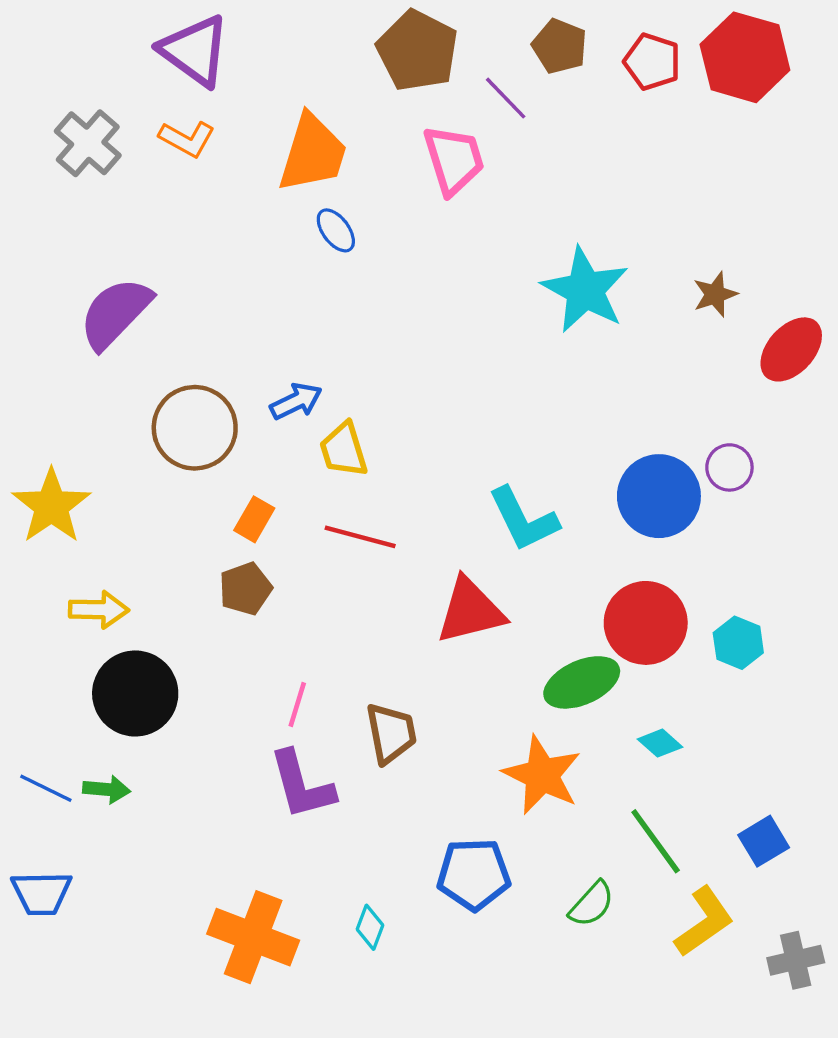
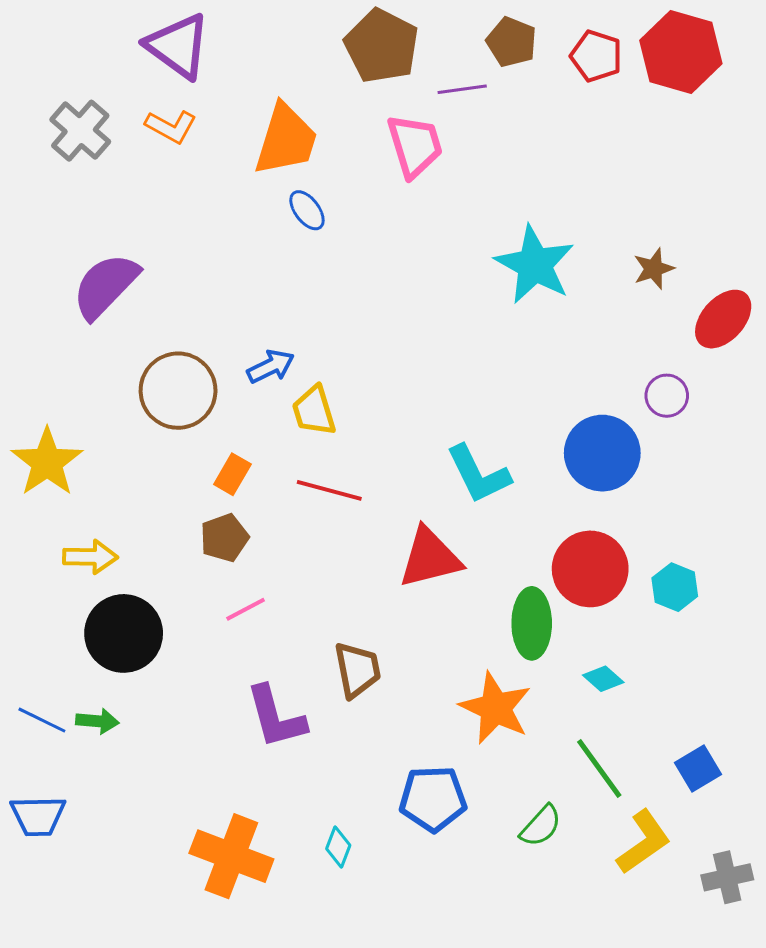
purple line: (506, 98) -> (462, 89), turned -54
purple circle: (729, 467) -> (667, 396), moved
green ellipse: (582, 682) -> (532, 623), turned -66
pink line: (297, 705) -> (246, 609), moved, turned 45

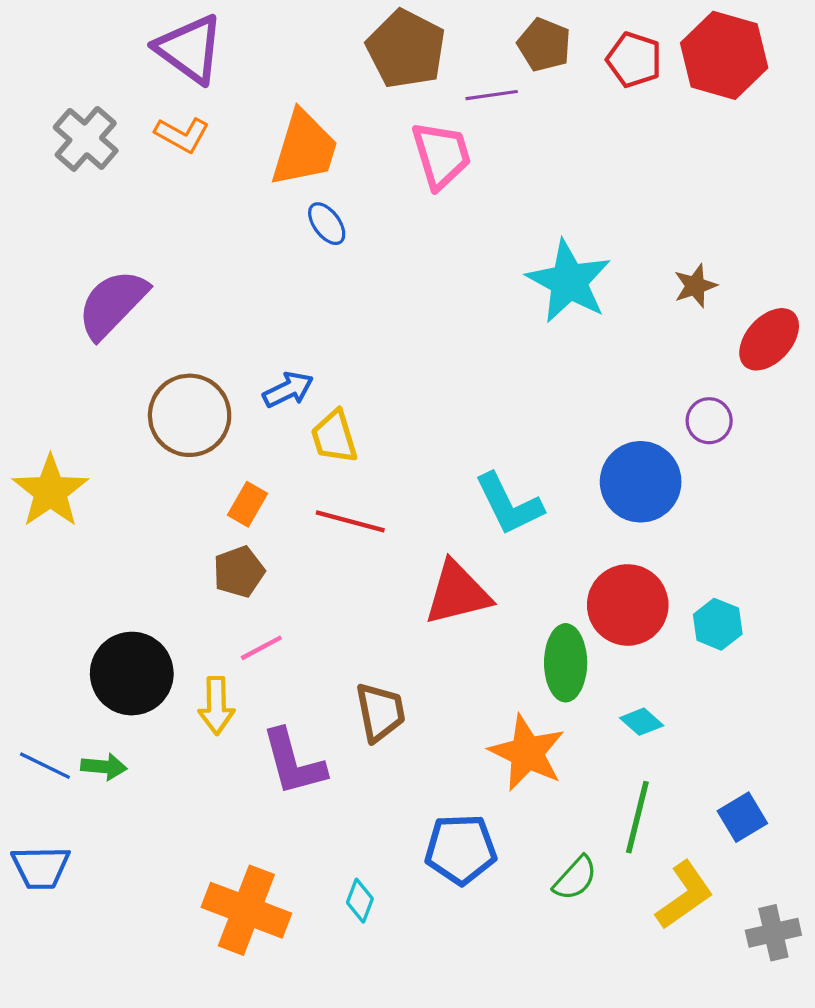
yellow arrow: (90, 557) -> (216, 706), moved, turned 88
green line: (599, 768) -> (637, 817), turned 50

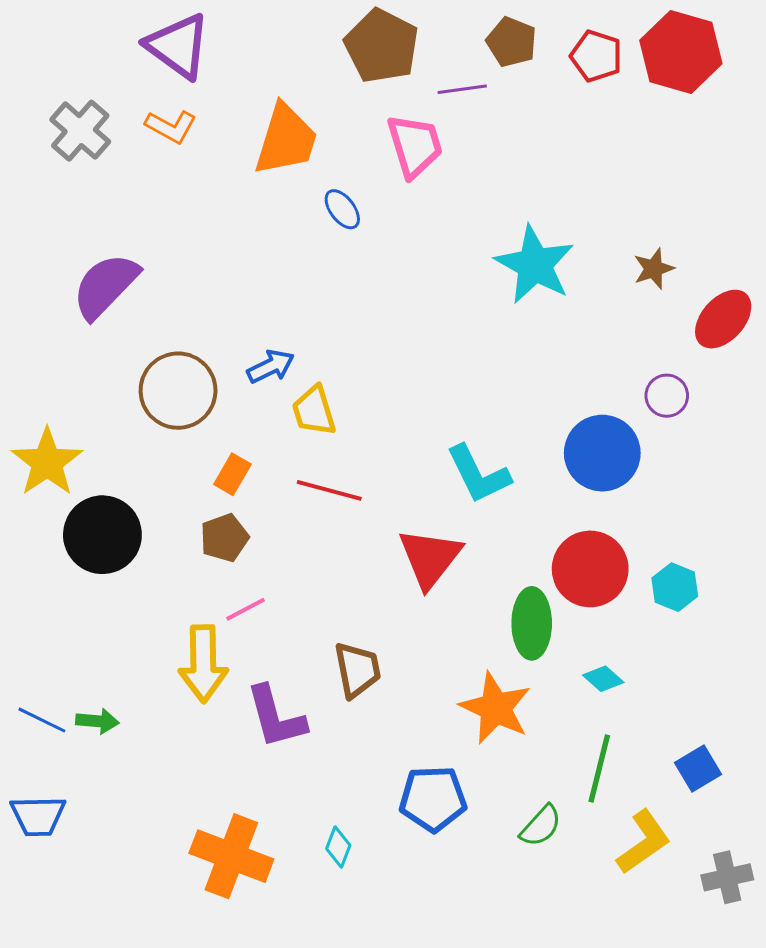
blue ellipse: (327, 224) -> (342, 209), moved
red triangle: (457, 593) -> (430, 558), turned -38
black circle: (132, 674) -> (102, 535), moved
yellow arrow: (216, 706) -> (203, 664), size x1.4

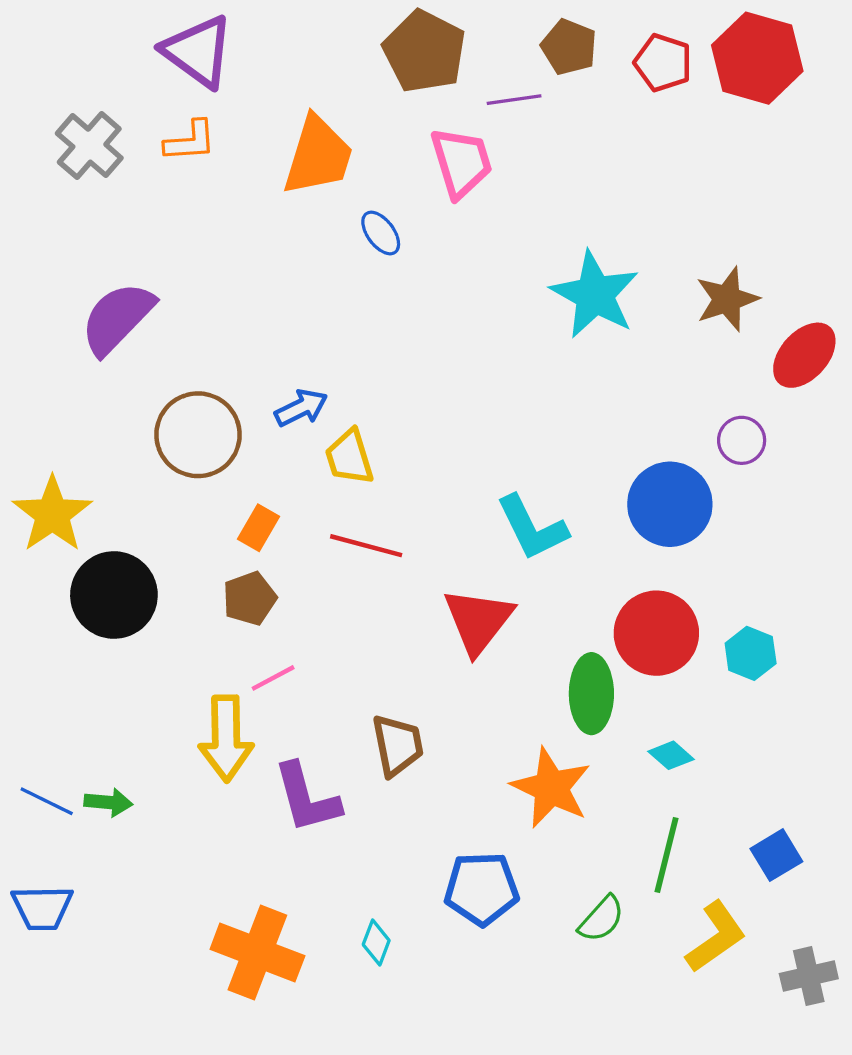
orange L-shape: (171, 127) -> (190, 141), turned -33
brown star: (654, 269) -> (727, 299), size x1.4

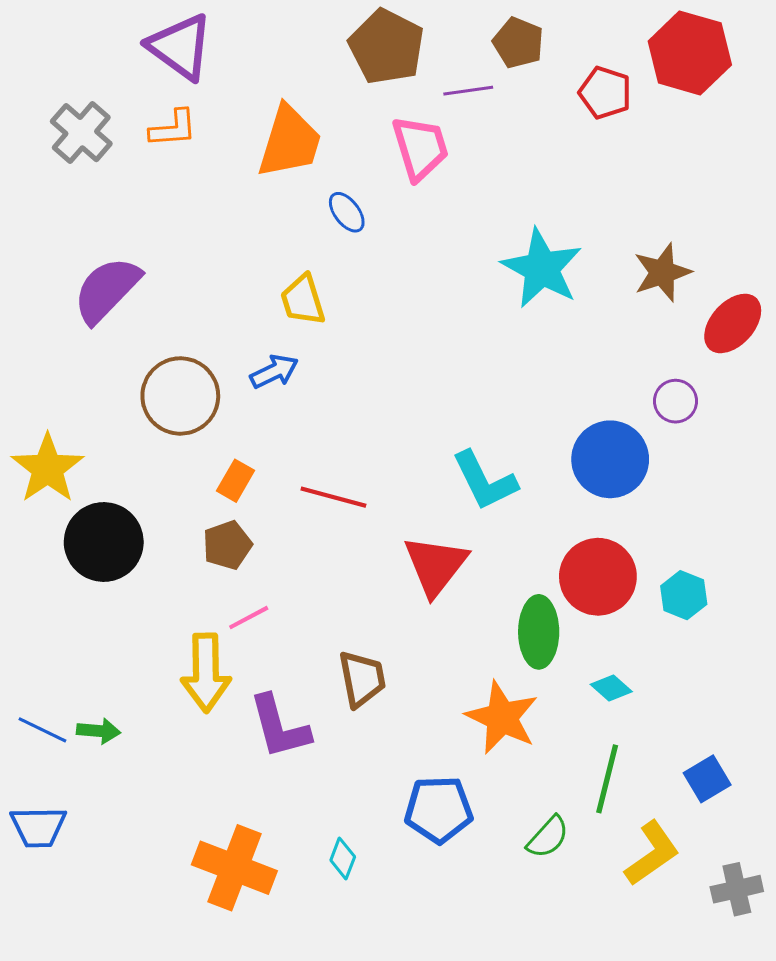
red pentagon: (663, 63) -> (605, 93), moved
yellow trapezoid: (349, 457) -> (303, 300), moved

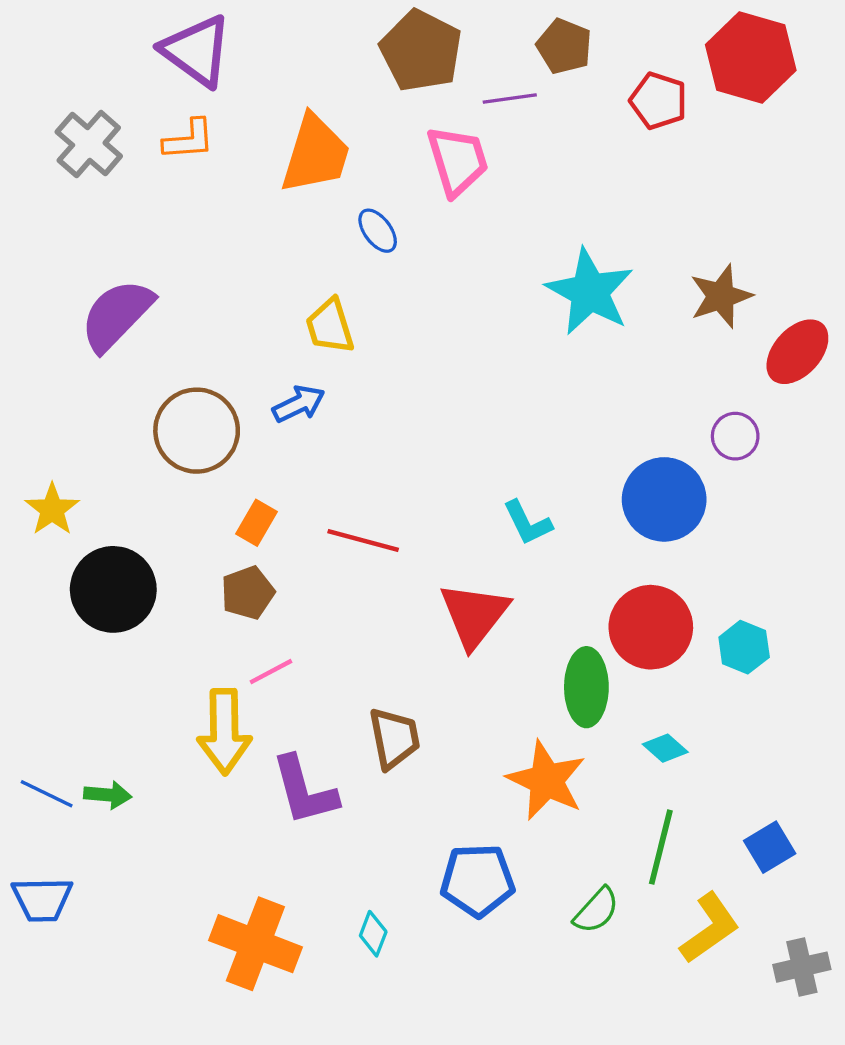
yellow star: (48, 468) -> (52, 509), size x0.7
cyan L-shape: (485, 481) -> (528, 523), size x0.7

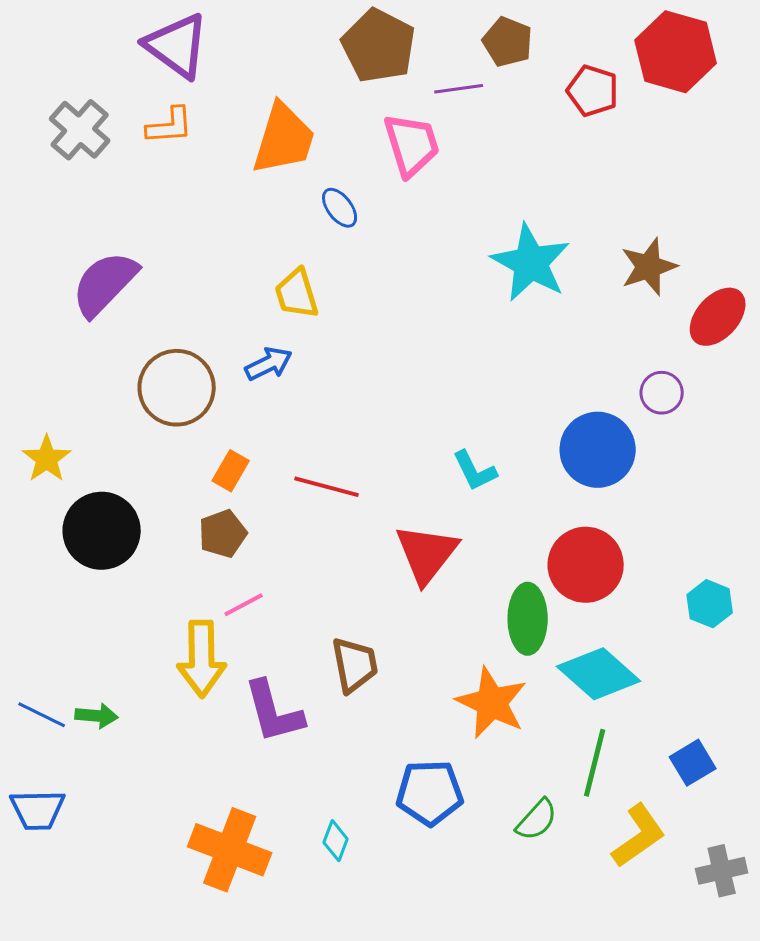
cyan hexagon: (744, 647) -> (710, 604), moved
cyan diamond: (665, 748) -> (599, 674), size x2.0

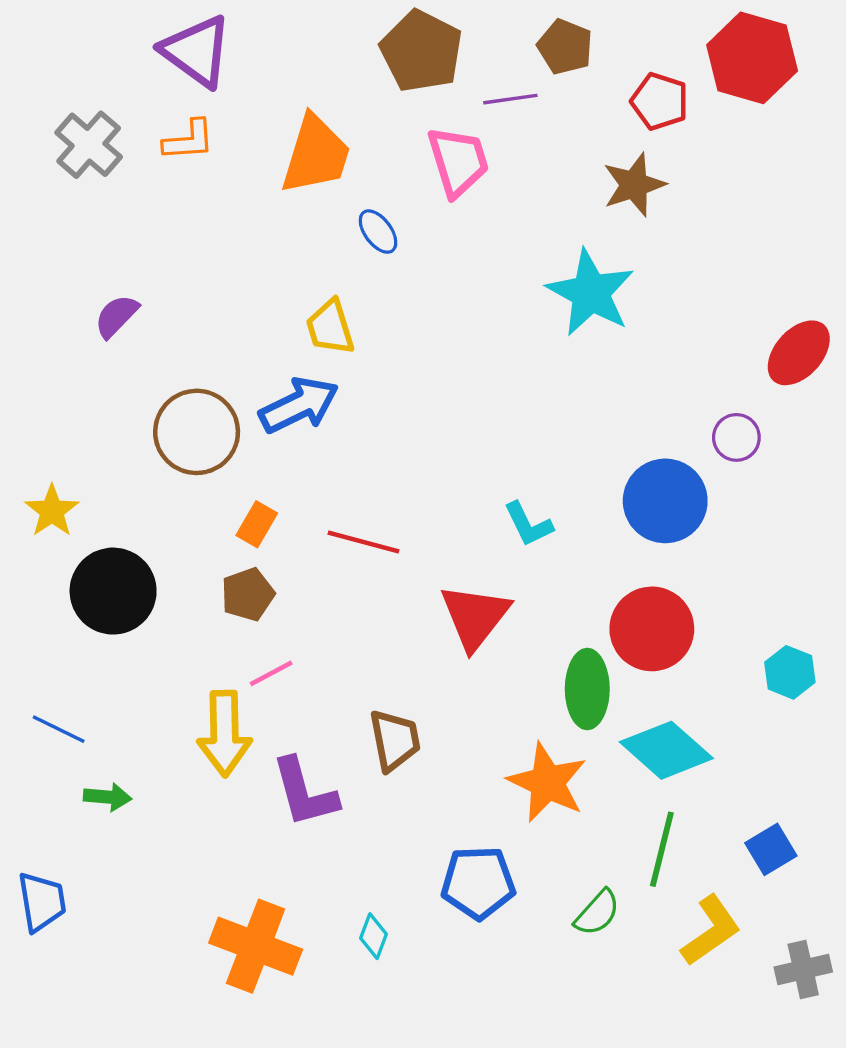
brown star: (649, 267) -> (634, 185), moved
purple semicircle: (105, 284) -> (116, 316), size x0.6
blue arrow: (269, 364) -> (299, 405), size x1.5
blue line: (42, 715) -> (59, 729), moved
blue trapezoid: (38, 810) -> (42, 902), turned -98

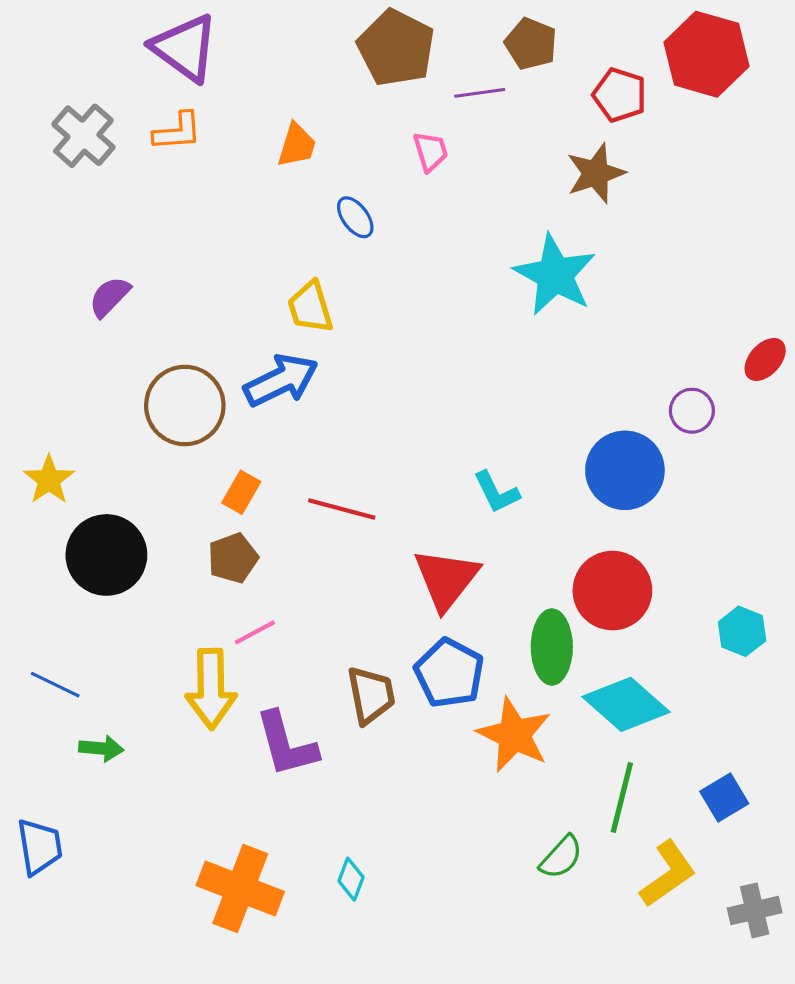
orange trapezoid: (316, 155) -> (297, 145), size x0.6
pink trapezoid: (458, 161) -> (431, 151), size x0.6
red ellipse: (799, 353) -> (765, 359), moved, size x0.7
blue pentagon: (478, 883) -> (449, 673), moved, turned 30

